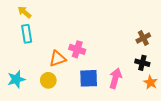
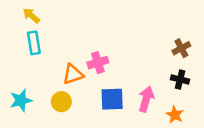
pink cross: (77, 49) -> (98, 63), turned -35
orange star: (151, 82) -> (175, 115), moved

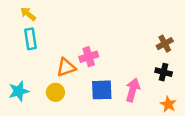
orange star: (175, 115) -> (168, 104), moved

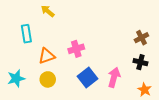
yellow arrow: (28, 14) -> (48, 11), moved
orange triangle: (66, 67) -> (47, 56), moved
blue square: (102, 90) -> (87, 77), turned -36

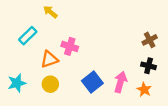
cyan rectangle: (26, 34) -> (28, 36), turned 54
pink cross: (76, 49) -> (70, 46), moved, turned 35
orange star: (145, 90) -> (144, 90), moved

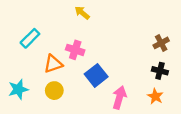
yellow arrow: (50, 12) -> (82, 13), moved
blue square: (92, 82) -> (96, 75), moved
pink arrow: (120, 82) -> (119, 98), moved

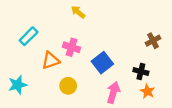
black cross: (160, 71) -> (141, 71), moved
blue square: (96, 75) -> (102, 63), moved
yellow circle: (54, 91) -> (68, 86), moved

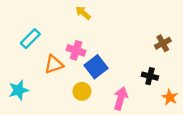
blue square: (102, 63) -> (96, 67), moved
yellow circle: (68, 86) -> (82, 91), moved
orange star: (147, 91) -> (170, 97), moved

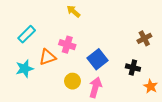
blue square: (96, 67) -> (97, 59), moved
cyan star: (19, 90) -> (25, 69), moved
pink arrow: (121, 98) -> (95, 87), moved

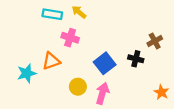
cyan rectangle: (27, 34) -> (52, 14), moved, turned 54
pink cross: (67, 45) -> (70, 38), moved
black cross: (133, 68) -> (136, 59), moved

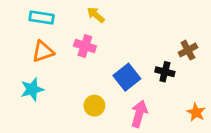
cyan rectangle: (52, 14) -> (42, 18), moved
orange triangle: (51, 61) -> (43, 51), moved
pink arrow: (102, 93) -> (139, 114), moved

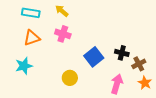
yellow arrow: (96, 15) -> (62, 11), moved
brown cross: (188, 50) -> (139, 64), moved
pink arrow: (139, 114) -> (117, 84), moved

